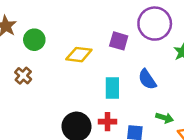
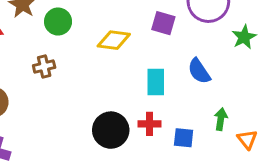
brown cross: (23, 76) -> (44, 66), turned 35
green arrow: (165, 118) -> (221, 119), turned -98

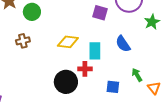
yellow diamond: (114, 40) -> (68, 42), moved
green arrow: (221, 119) -> (137, 75), turned -40
red cross: (149, 124) -> (85, 69), moved

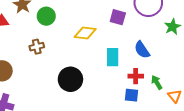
yellow diamond: (68, 42) -> (85, 33), moved
red cross: (85, 69) -> (136, 76), moved
black circle: (66, 82) -> (70, 79), moved

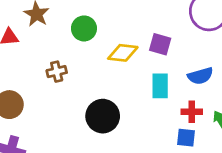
green circle: (46, 16) -> (84, 28), moved
purple square: (118, 17) -> (160, 44), moved
blue semicircle: (142, 50) -> (200, 76), turned -72

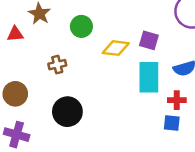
cyan rectangle: (160, 86) -> (149, 77), size x1.4
black circle: (103, 116) -> (67, 112), moved

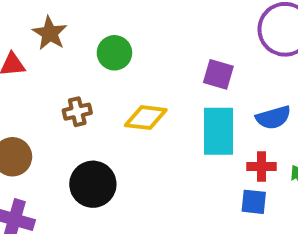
yellow diamond: (116, 48) -> (146, 118), moved

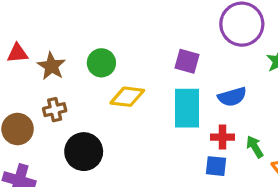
brown star: (50, 33) -> (51, 66), moved
green circle: (114, 53) -> (101, 63), moved
brown cross: (77, 112) -> (55, 110), moved

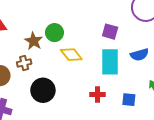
brown star: (51, 66) -> (34, 41), moved
yellow diamond: (127, 97) -> (71, 55), turned 45
red cross: (222, 137) -> (97, 94), moved

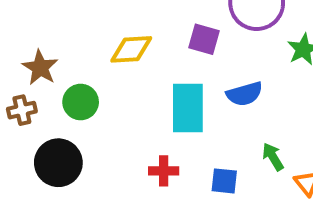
purple square: (110, 32) -> (204, 39), moved
green circle: (54, 33) -> (81, 102), moved
yellow diamond: (71, 55) -> (131, 49), moved, turned -55

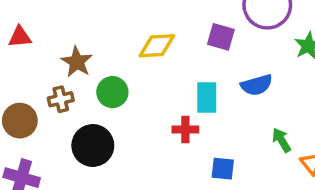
cyan rectangle: (188, 108) -> (207, 97), size x0.7
red cross: (164, 171) -> (185, 129), moved
blue square: (224, 181) -> (223, 169), moved

